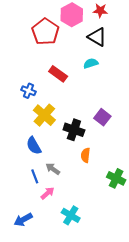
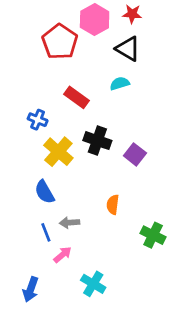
black cross: (74, 130) -> (97, 141), moved
gray arrow: (53, 169) -> (70, 223), turned -40
blue arrow: (23, 220) -> (31, 289), turned -42

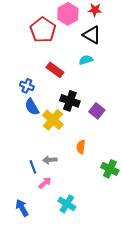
yellow cross: (58, 152) -> (53, 120), moved
blue semicircle: (45, 192) -> (32, 107), moved
blue arrow: (31, 289) -> (22, 208), turned 132

